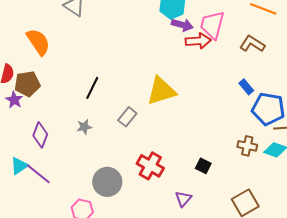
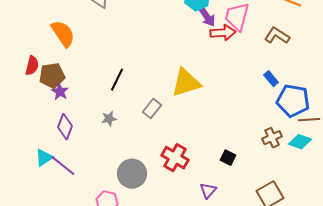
purple arrow: (182, 25) -> (207, 17), turned 40
purple star: (14, 100) -> (60, 92), moved
brown cross: (247, 146) -> (272, 138), turned -36

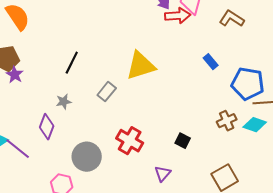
blue rectangle: (271, 79) -> (211, 62), moved
purple diamond: (65, 127) -> (47, 127), moved

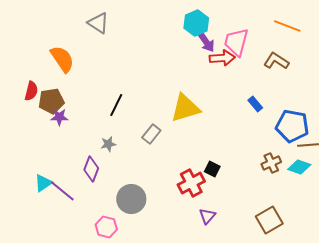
purple star: (15, 75) -> (59, 117), turned -30
red cross: (130, 141) -> (191, 183), moved, turned 32
black square: (183, 141) -> (212, 169), moved

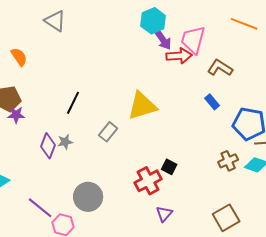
orange semicircle: (62, 59) -> (19, 57), size x0.7
brown L-shape: (276, 61) -> (220, 68), moved
purple diamond: (91, 169) -> (48, 146), moved
purple line: (62, 191) -> (40, 208), moved

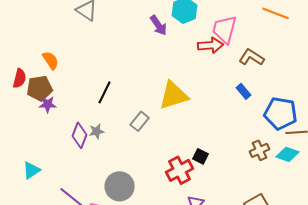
purple arrow: (163, 40) -> (159, 25), moved
orange semicircle: (19, 57) -> (51, 60), moved

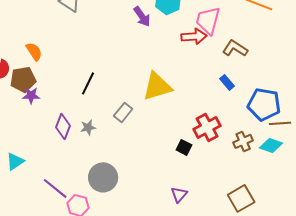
gray star: (97, 131) -> (88, 127), moved
red cross: (180, 170) -> (207, 127), moved

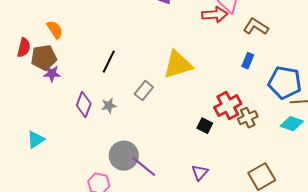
blue rectangle: (227, 82) -> (248, 61), turned 63
brown cross: (243, 141) -> (248, 118), moved
purple line: (55, 188) -> (144, 167), moved

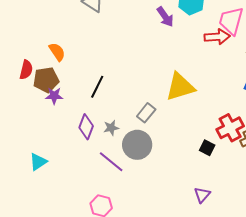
black line: (109, 62) -> (97, 87), moved
gray circle: (124, 156) -> (137, 145), moved
purple line: (144, 167) -> (111, 162), moved

